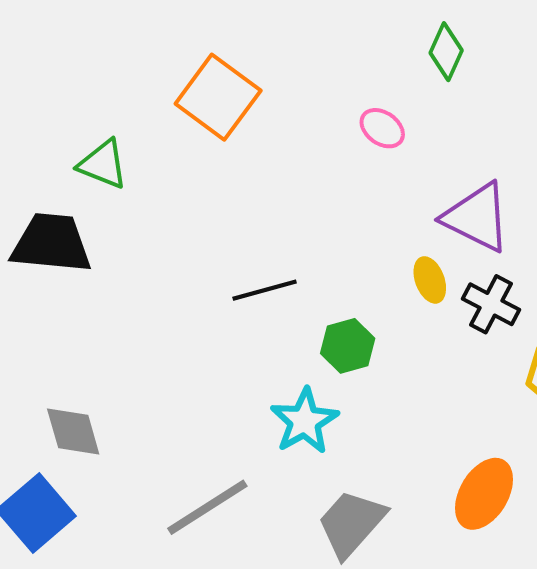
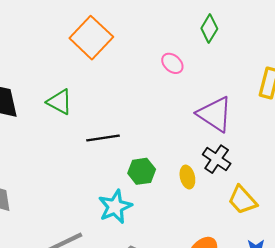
green triangle: (103, 164) -> (60, 102), moved
yellow ellipse: (430, 280) -> (187, 177), moved

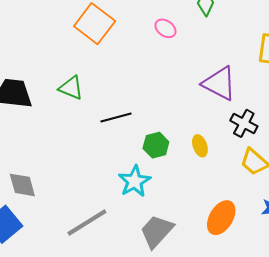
pink ellipse: (172, 63) -> (165, 28), moved
black cross: (217, 159) -> (244, 123), moved

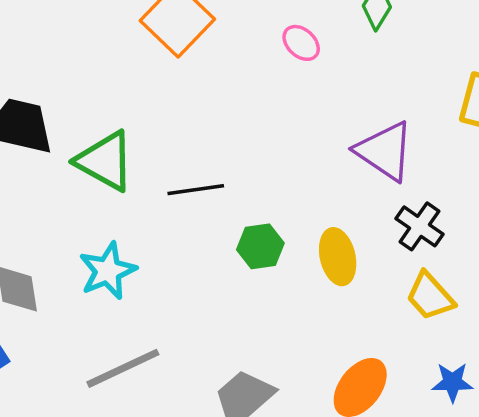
green triangle: (71, 88) -> (105, 161), moved, size x1.4
yellow ellipse: (200, 146) -> (338, 257), size x1.4
cyan star: (135, 181) -> (108, 271), moved

